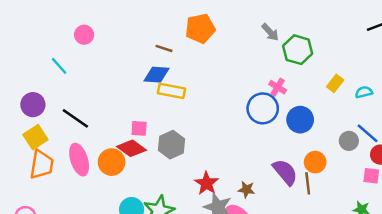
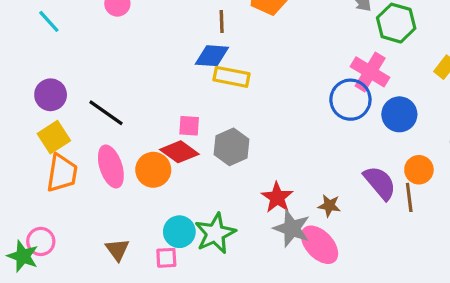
brown line: (164, 48) -> (222, 21), turned 70
cyan line: (59, 66) -> (49, 21), moved
pink cross: (278, 87) -> (370, 72), size x1.6

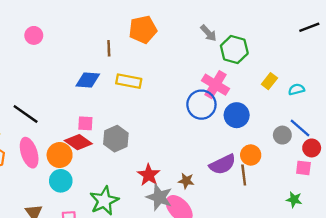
blue diamond: (212, 56) -> (88, 80), moved
yellow rectangle: (231, 77) -> (129, 81), moved
purple semicircle: (380, 183) -> (223, 164), turned 104
cyan circle: (179, 232) -> (61, 181), moved

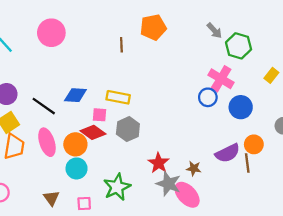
pink circle: (34, 35) -> (51, 33), size x1.6
blue diamond: (88, 80) -> (75, 95), moved
yellow rectangle: (129, 81) -> (118, 97), moved
blue circle: (201, 105) -> (208, 97), size x0.7

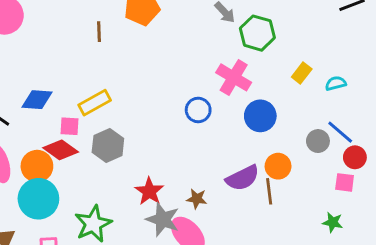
yellow rectangle: (118, 97) -> (95, 103), turned -40
blue circle: (208, 97) -> (198, 110), moved
cyan circle: (77, 168) -> (38, 199), size x1.4

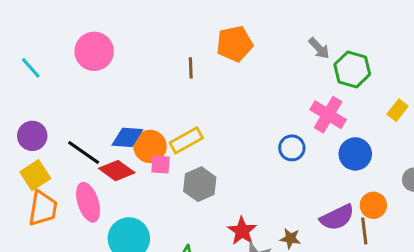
red diamond: (61, 150) -> (117, 171), moved
orange circle: (37, 166) -> (150, 146), moved

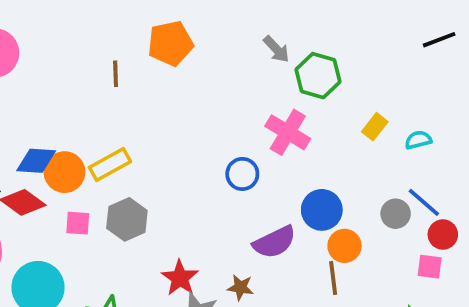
blue circle: (355, 154) -> (322, 210), moved
pink square: (161, 165) -> (78, 223), moved
purple semicircle: (337, 217) -> (274, 242), moved

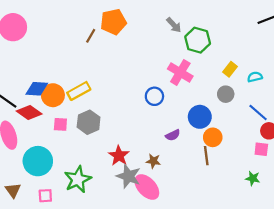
brown line: (116, 74) -> (91, 36), moved, turned 32
gray circle: (396, 214) -> (226, 94), moved
purple semicircle: (274, 242) -> (173, 135), size x0.6

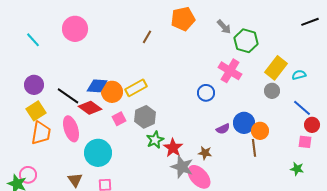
orange pentagon: (113, 22) -> (183, 19), moved
yellow rectangle: (230, 69) -> (276, 68), size x1.6
blue circle: (200, 117) -> (244, 123), moved
pink square: (60, 124) -> (119, 119), turned -32
green star: (78, 179) -> (155, 140), moved, size x0.7

